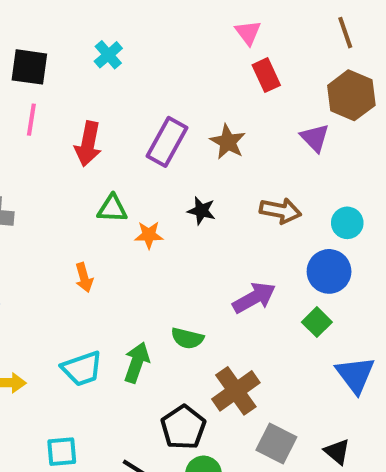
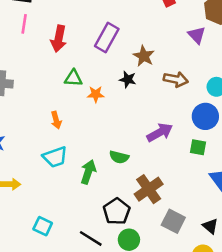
brown star: (228, 142) -> (144, 56), moved
green square: (317, 322) -> (198, 147), turned -35
cyan trapezoid: (82, 369) -> (55, 157), moved
cyan square: (62, 452) -> (43, 226), turned 30

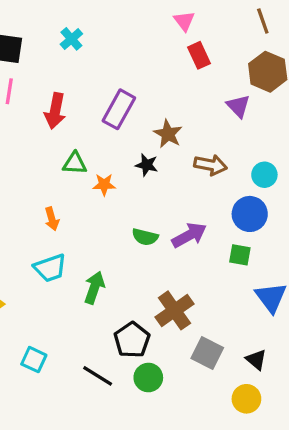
green semicircle: (119, 157) -> (145, 237), moved

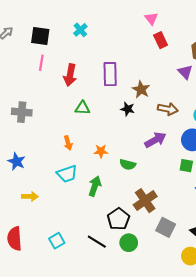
purple rectangle: (119, 109) -> (110, 74), turned -30
orange star: (104, 185) -> (101, 151), moved
purple arrow: (189, 235) -> (155, 140), moved
green semicircle: (145, 237) -> (128, 165), moved
cyan square: (34, 360) -> (57, 241), moved, turned 35

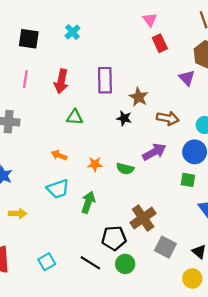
pink line: (41, 63) -> (25, 79), moved
orange arrow: (68, 143) -> (59, 155), turned 128
green semicircle: (128, 165) -> (125, 169), moved
black pentagon: (118, 219) -> (114, 238), turned 30

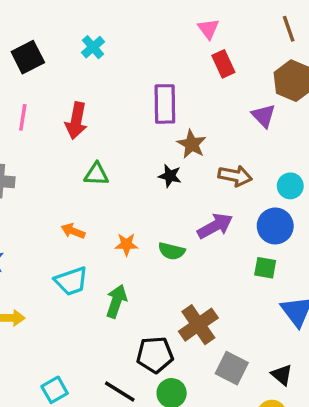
black square: (29, 39) -> (28, 57), turned -35
purple rectangle: (105, 80) -> (165, 104), moved

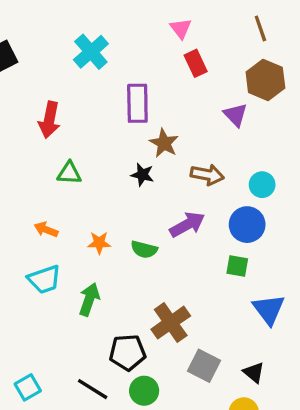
cyan cross: (93, 47) -> (91, 52), moved, size x1.5

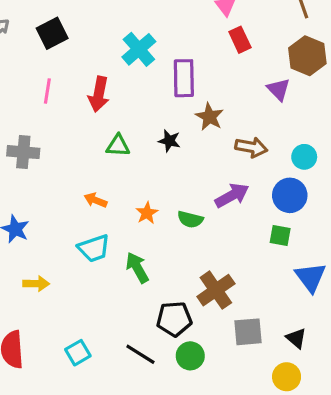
cyan cross: (91, 52) -> (139, 49), moved
black star: (142, 175) -> (169, 141), moved
orange star: (99, 243) -> (147, 213), turned -30
green arrow: (89, 299) -> (137, 268), turned -48
gray square: (204, 366) -> (248, 332), turned -32

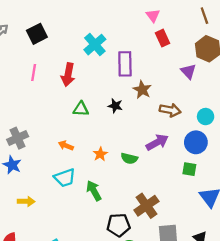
gray cross: (23, 152) -> (18, 138), moved, turned -30

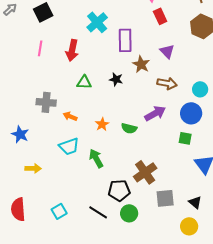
purple triangle: (188, 71) -> (167, 51), moved
gray cross: (18, 138) -> (46, 102), moved, turned 30

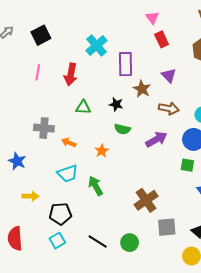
green semicircle: (129, 128) -> (122, 129), moved
black pentagon: (119, 190) -> (60, 214), moved

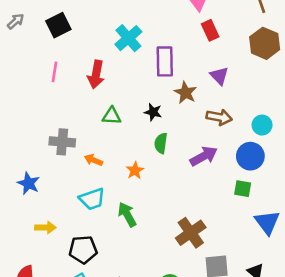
green semicircle: (122, 129) -> (161, 143), turned 84

